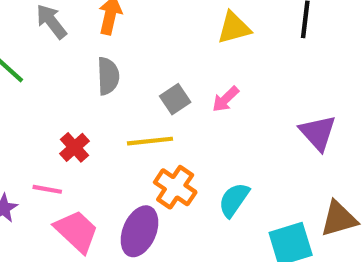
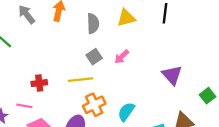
gray semicircle: (108, 76) -> (93, 24), moved
red cross: (74, 147) -> (39, 83), turned 35
orange cross: (175, 187) -> (94, 105), turned 30

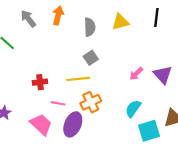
pink arrow: (122, 57) -> (136, 74), moved
pink line: (24, 106) -> (58, 103), moved
cyan semicircle: (126, 112) -> (133, 109), moved

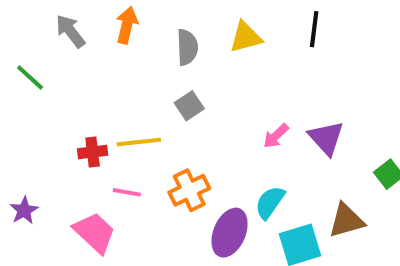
yellow line: (78, 79) -> (139, 142), moved
purple ellipse: (73, 124) -> (230, 233), moved

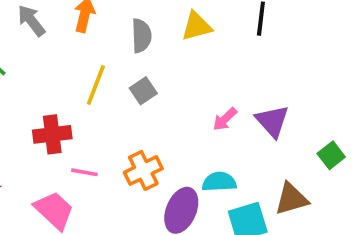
yellow line: (139, 142) -> (96, 85), moved, turned -63
red cross: (93, 152) -> (52, 134), size x1.4
cyan semicircle: (270, 202) -> (219, 182), turned 52

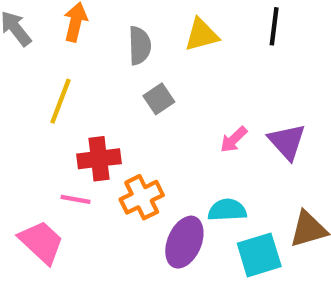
yellow line: (96, 85) -> (61, 101), moved
gray square: (143, 91) -> (159, 99), moved
red cross: (52, 134) -> (99, 159), moved

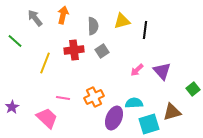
black line: (274, 26) -> (145, 30), moved
yellow line: (61, 101) -> (45, 63), moved
red cross: (99, 159) -> (74, 50), moved

